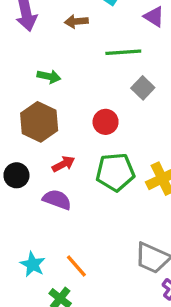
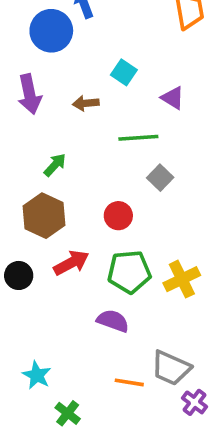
green arrow: (49, 77) -> (55, 165), turned -60
red arrow: (63, 164) -> (71, 263), size x1.4
purple semicircle: (57, 200) -> (113, 321), moved
orange line: (76, 266) -> (129, 382), moved, turned -40

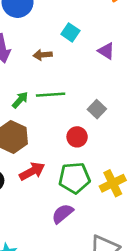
green line: (138, 138) -> (51, 95), moved
red circle: (118, 216) -> (77, 137), moved
purple semicircle: (113, 321) -> (62, 214), turned -60

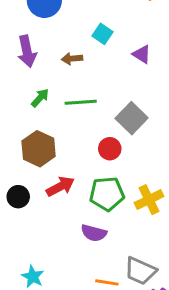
green arrow: (20, 100) -> (40, 98), moved
gray square: (97, 109) -> (132, 118), size x1.5
purple semicircle: (62, 214) -> (94, 233), turned -125

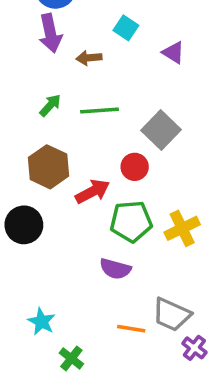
purple arrow: (27, 51) -> (50, 33), moved
red arrow: (60, 186) -> (92, 191), moved
black circle: (18, 197) -> (24, 225), size x1.4

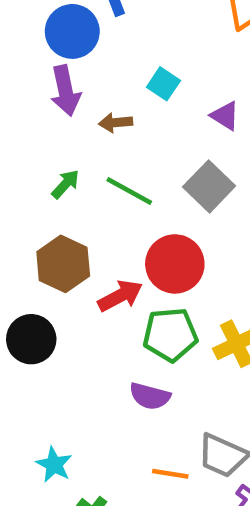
green line: (99, 111) -> (129, 191), turned 33
gray square: (161, 130) -> (209, 186), moved
red circle: (135, 167) -> (175, 264), size x1.6

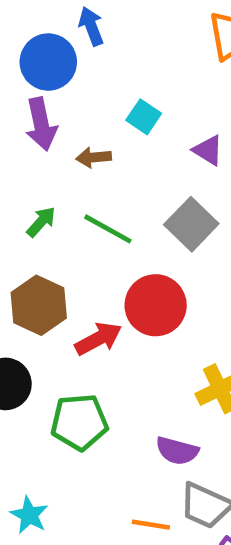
green pentagon: (170, 335) -> (79, 422), moved
purple semicircle: (150, 396) -> (177, 451), moved

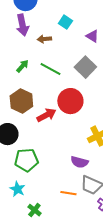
green pentagon: (79, 422) -> (26, 160), moved

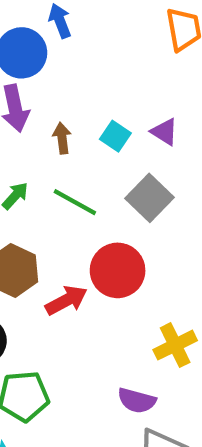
cyan square: (65, 22) -> (115, 136), moved
brown arrow: (44, 39) -> (62, 138), turned 88

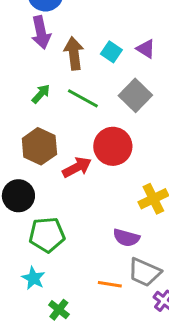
brown arrow: (62, 138) -> (74, 53), size x1.5

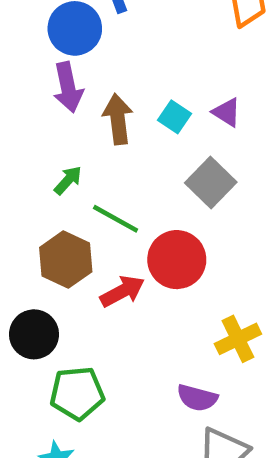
green line: (83, 98) -> (116, 219), moved

